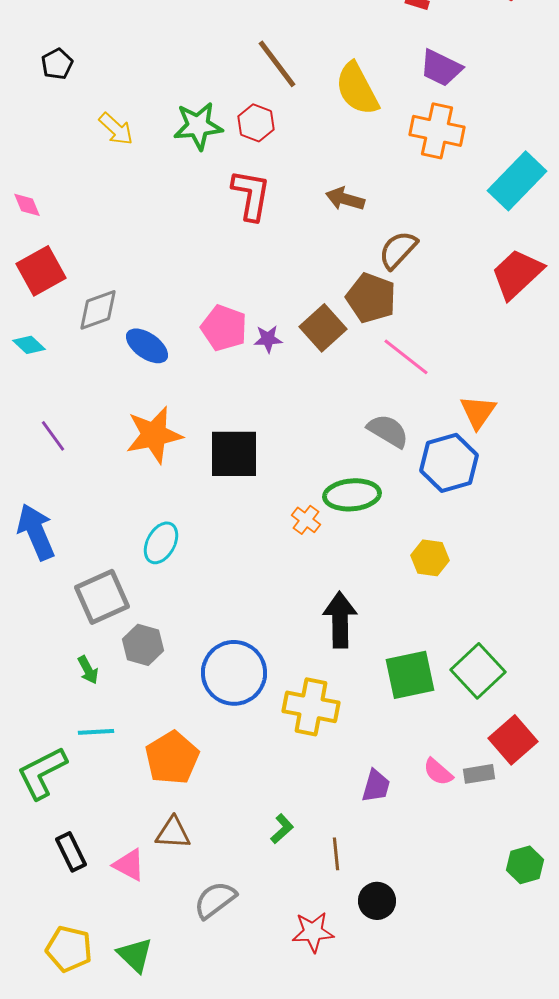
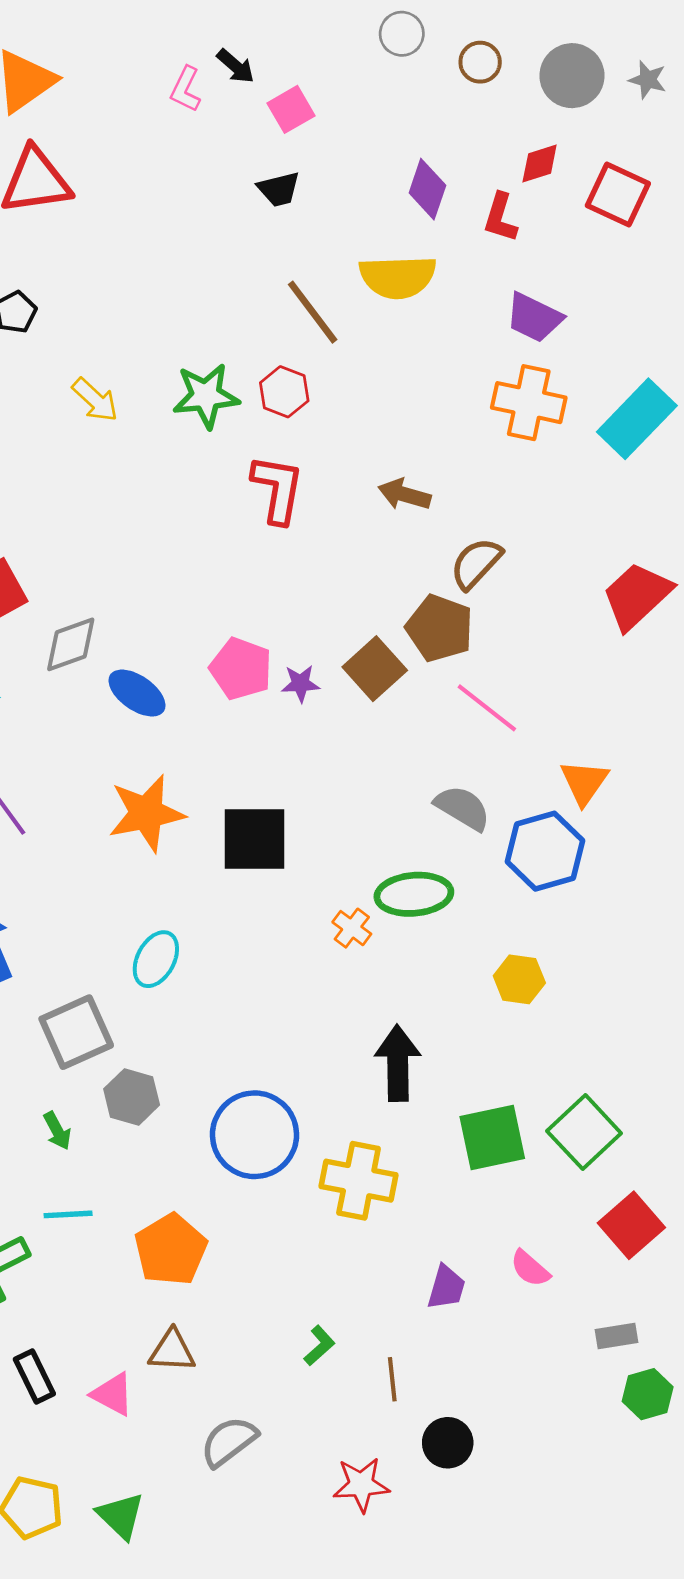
yellow semicircle: (357, 89) -> (398, 277), moved, turned -64
cyan rectangle: (517, 181) -> (637, 419), moved
gray rectangle: (479, 774) -> (617, 1336), moved

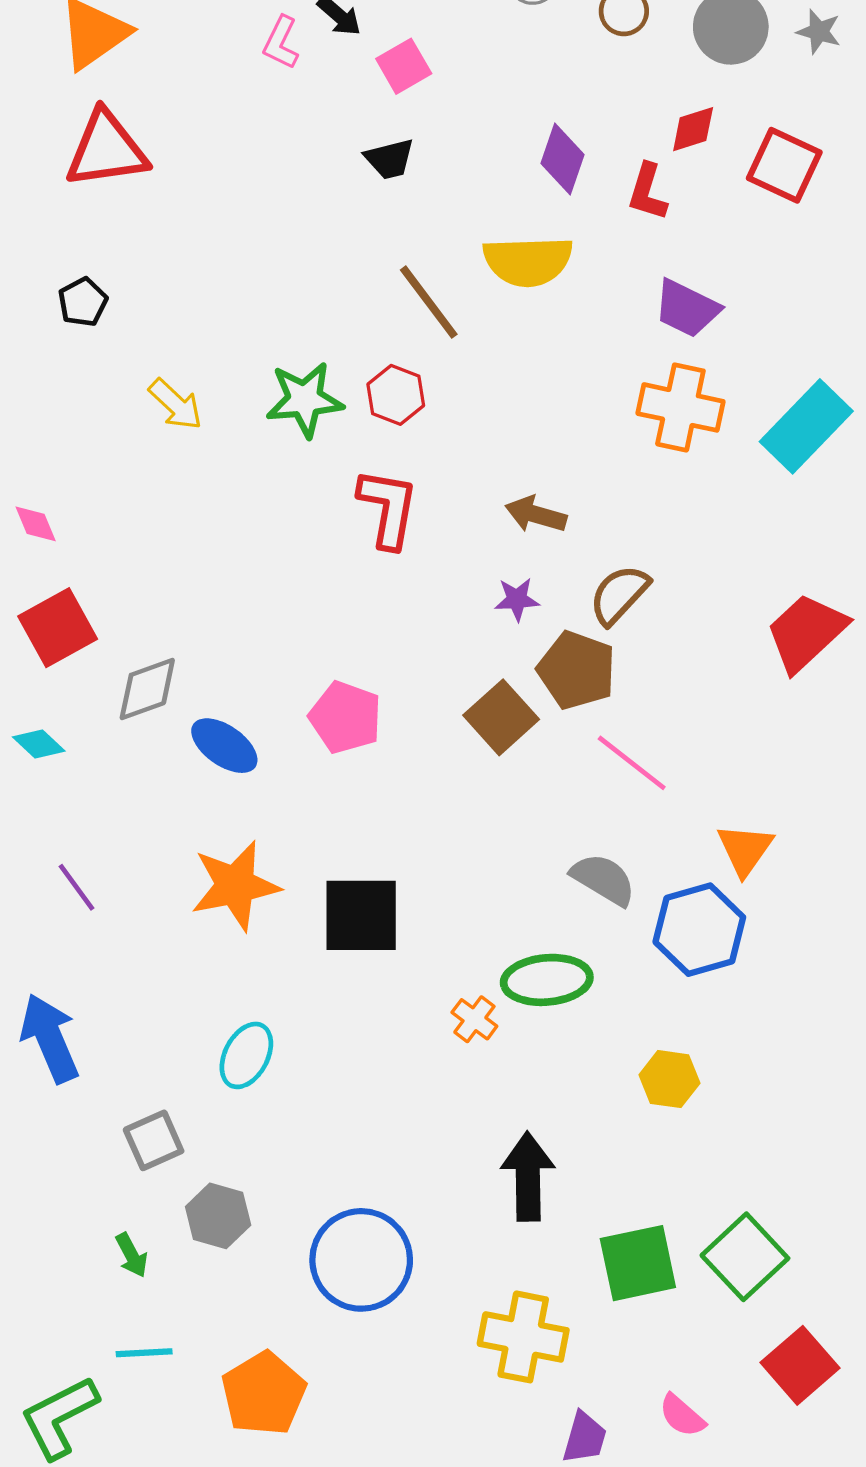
purple star: (300, 684) -> (517, 599), moved
gray square: (76, 1032) -> (154, 1140), size x0.7
yellow cross: (359, 1181) -> (523, 1337), moved

